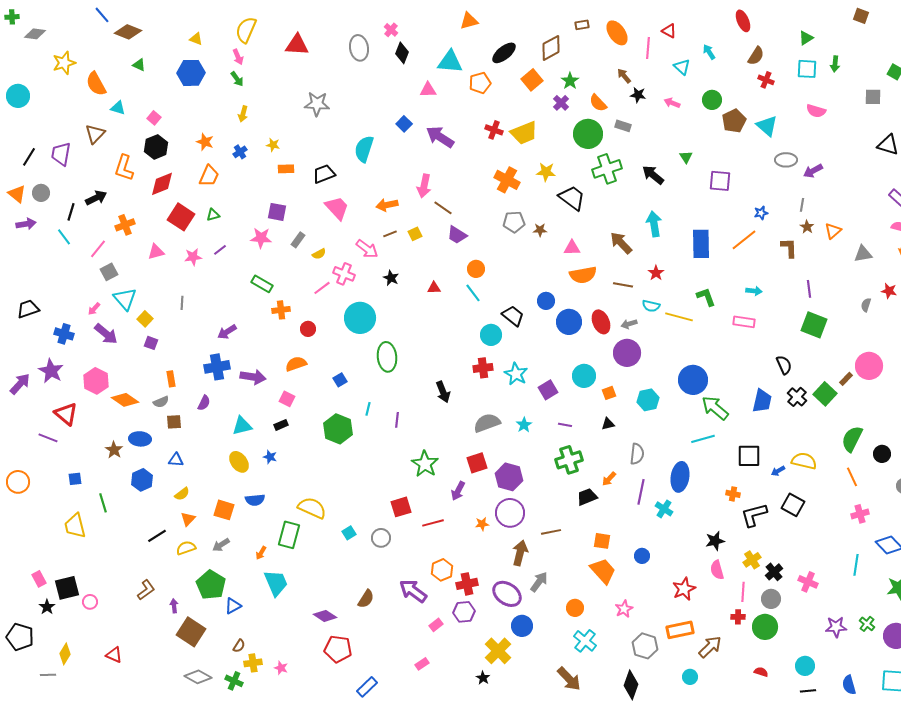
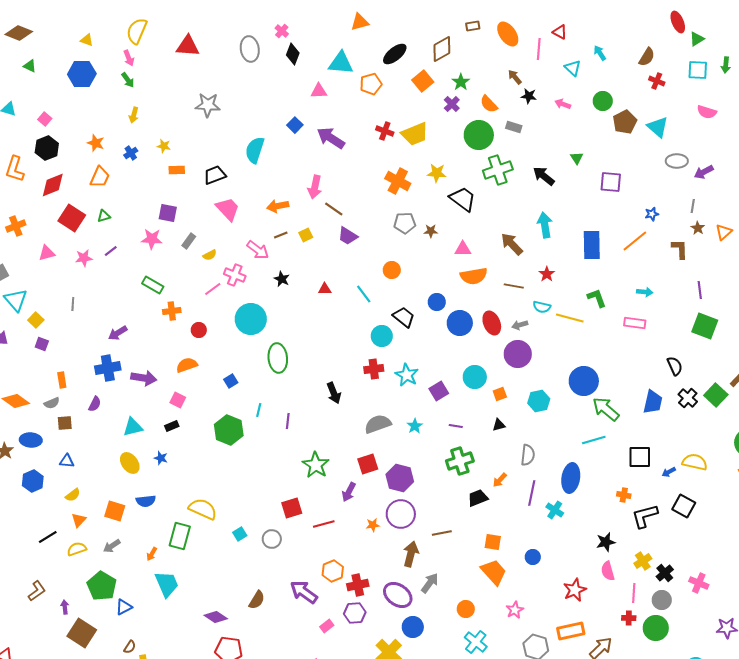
red ellipse: (743, 21) -> (678, 22), moved
orange circle: (476, 269) -> (392, 270), moved

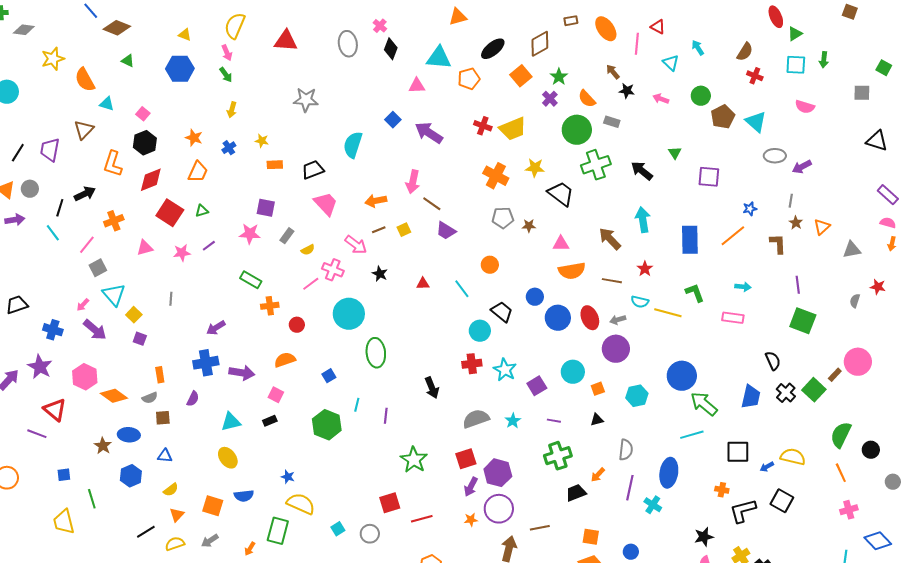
blue star: (161, 458) -> (288, 477), moved
purple arrow: (349, 492) -> (471, 487), moved

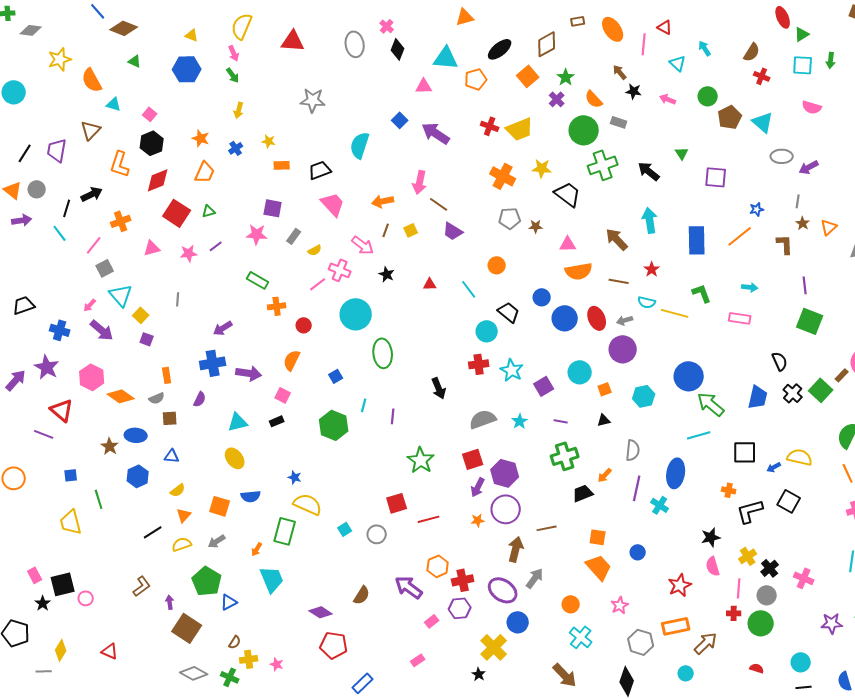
brown line: (379, 230) -> (386, 230), turned -48
orange semicircle: (285, 360) -> (292, 360), turned -45

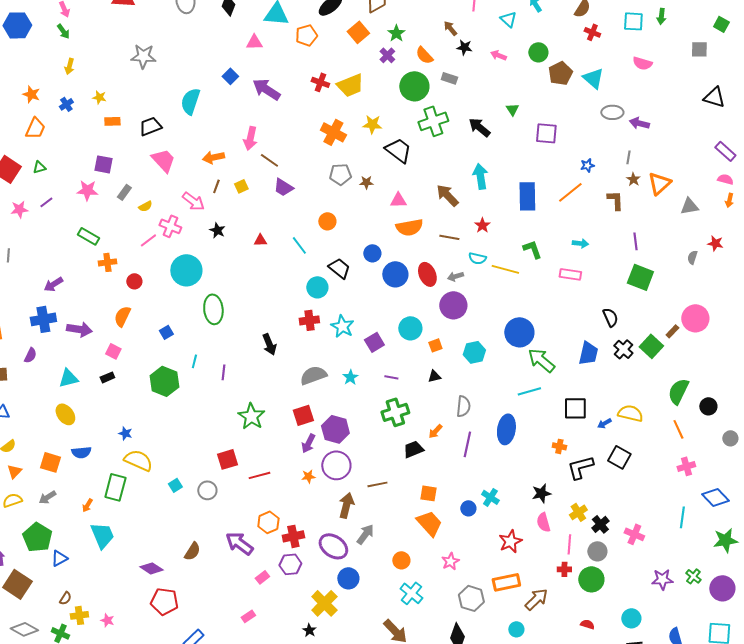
purple arrow: (809, 167) -> (639, 123), turned 42
orange triangle: (829, 227) -> (659, 183), size x1.4
cyan cross: (660, 505) -> (490, 497), moved

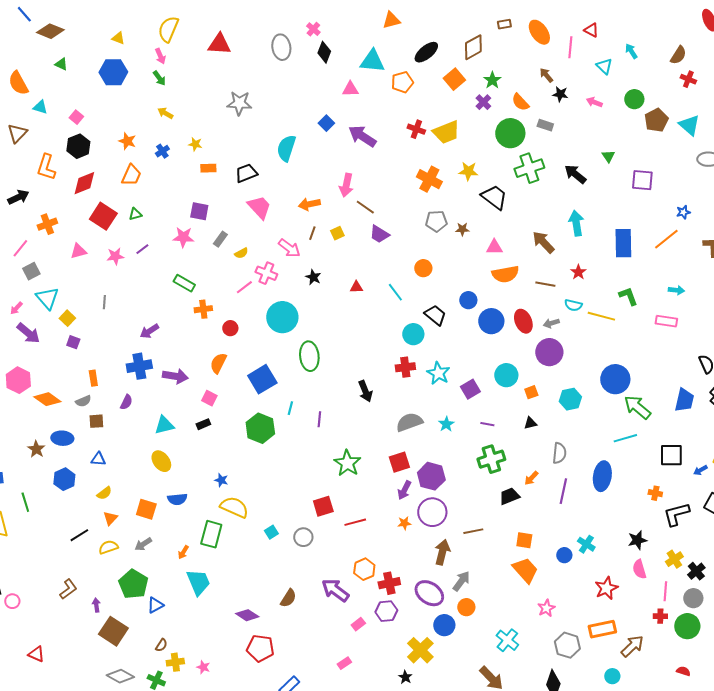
yellow arrow: (69, 66) -> (165, 113), turned 105
blue square: (166, 332) -> (262, 379), size x2.0
orange circle: (401, 560) -> (466, 607), moved

